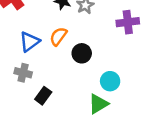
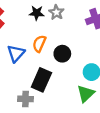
gray cross: (23, 73) -> (25, 99), moved
black rectangle: (43, 96) -> (41, 80), moved, size x1.5

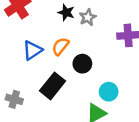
gray cross: (25, 99) -> (14, 99), moved

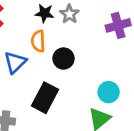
orange semicircle: (60, 46) -> (38, 41), moved, turned -30
black circle: (82, 64) -> (63, 59), moved

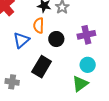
purple cross: (118, 25) -> (86, 35), moved

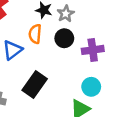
black circle: (56, 39) -> (64, 38), moved

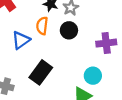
purple cross: (93, 50) -> (106, 43), moved

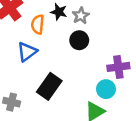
orange semicircle: (42, 26) -> (38, 24), moved
purple cross: (106, 43) -> (118, 67), moved

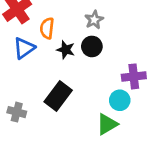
black star: (59, 12) -> (66, 50), moved
blue triangle: (27, 52) -> (24, 48), moved

